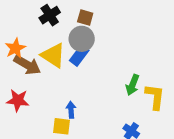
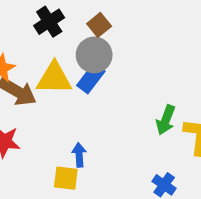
brown square: (85, 17) -> (99, 25), turned 35
yellow triangle: (53, 55) -> (54, 78), turned -32

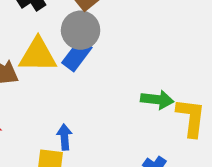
green arrow: (166, 120) -> (157, 100), turned -104

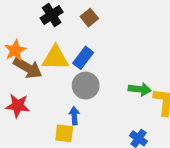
gray circle: (81, 30) -> (86, 86), moved

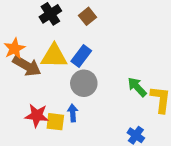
green arrow: (140, 89) -> (137, 87), turned -140
red star: (18, 106) -> (37, 115), moved
yellow square: (64, 133) -> (55, 122), moved

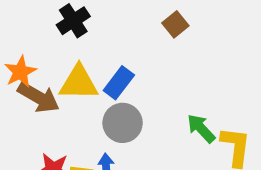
brown square: (88, 16) -> (175, 24), moved

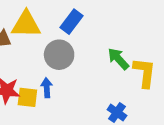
blue rectangle: (119, 83) -> (71, 22), moved

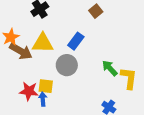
blue arrow: (47, 88) -> (43, 99), moved
yellow square: (27, 97) -> (46, 86), moved

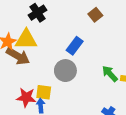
yellow triangle: (43, 43) -> (26, 40), moved

